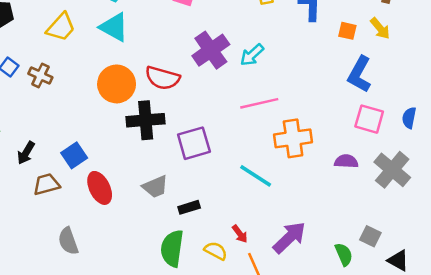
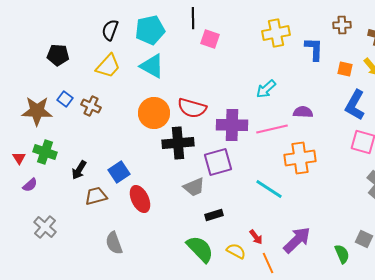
purple cross: (211, 50) -> (232, 125), moved, turned 36
purple semicircle: (346, 161) -> (303, 112), moved
gray trapezoid: (155, 187) -> (194, 187), moved
green semicircle: (172, 248) -> (200, 249), turned 128

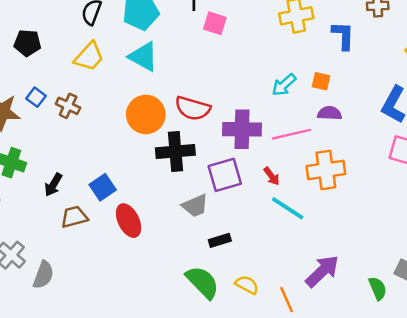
orange square: (345, 69) -> (321, 81), moved
red arrow: (256, 237) -> (272, 176), moved
gray semicircle: (114, 243) -> (43, 275), moved, turned -140

